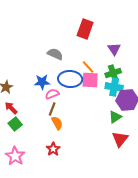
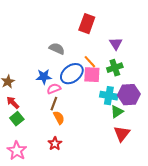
blue ellipse: (70, 79) -> (72, 74), turned -40
cyan cross: (114, 87) -> (109, 96), moved

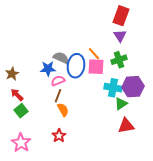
red rectangle: (87, 24) -> (121, 16), moved
gray semicircle: (57, 49) -> (61, 58), moved
blue ellipse: (72, 74) -> (76, 66), turned -45
red triangle: (122, 134) -> (126, 126), turned 42

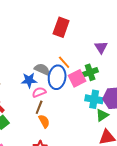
red rectangle: (121, 16) -> (61, 27), moved
orange line: (94, 54) -> (64, 62), moved
green cross: (119, 60) -> (90, 72), moved
pink square: (96, 67) -> (77, 78), turned -30

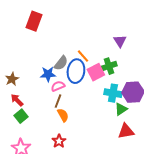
red rectangle: (61, 27) -> (34, 21), moved
gray semicircle: (42, 69) -> (61, 63), turned 105

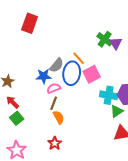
green cross: (109, 66) -> (105, 39), moved, turned -35

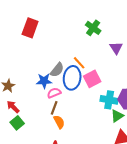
green cross: (105, 39) -> (93, 28), moved

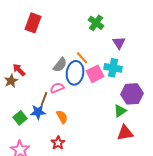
blue star: (44, 81) -> (38, 112), moved
cyan cross: (109, 100) -> (113, 68), moved
red arrow: (13, 107) -> (19, 70), moved
brown line: (54, 108) -> (44, 99), moved

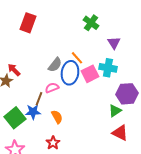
green square: (20, 118) -> (15, 118), size x1.5
red triangle: (125, 133) -> (120, 133), turned 36

